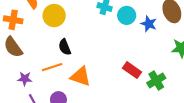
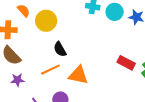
purple star: (25, 79) -> (17, 80), moved

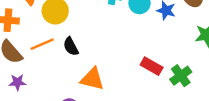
orange line: (50, 70) -> (42, 44), moved

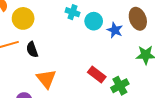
orange triangle: (92, 79) -> (46, 79), turned 30

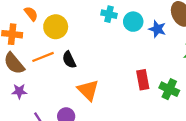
red rectangle: (97, 75) -> (143, 80), turned 48
green cross: (120, 86) -> (169, 89), turned -30

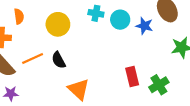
orange semicircle: (31, 14) -> (19, 16), turned 32
yellow circle: (56, 27) -> (58, 24), moved
green cross: (169, 89) -> (159, 85), turned 36

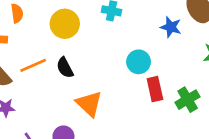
cyan circle: (120, 20) -> (139, 62), moved

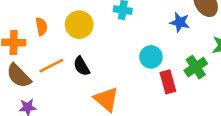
orange semicircle: (17, 13) -> (41, 26), moved
green cross: (188, 100) -> (196, 67), moved

